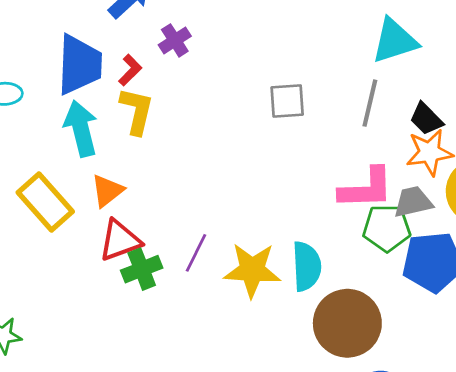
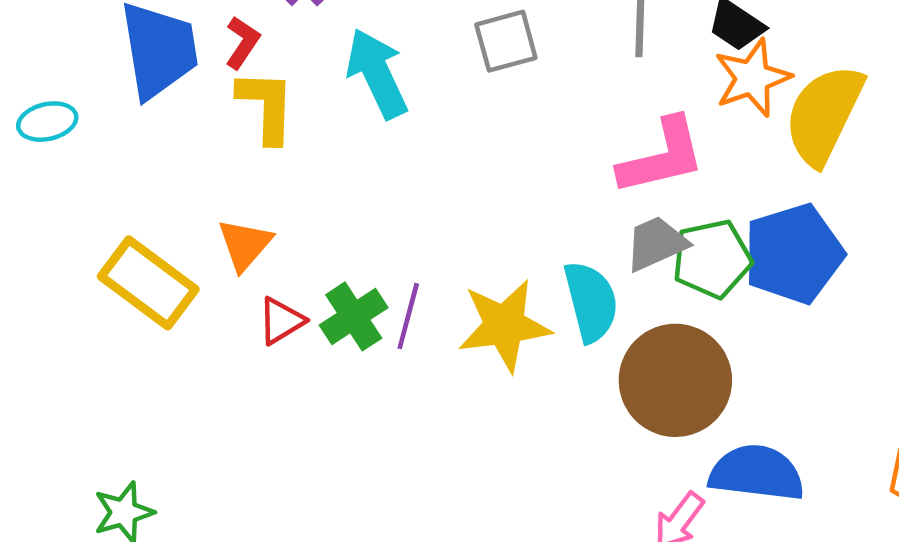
cyan arrow: (81, 128) -> (377, 73), moved
gray trapezoid: (413, 202) -> (656, 243), moved
green pentagon: (387, 228) -> (712, 259), moved
red triangle: (120, 240) -> (281, 321), size x0.7
green cross: (142, 269) -> (354, 316), moved

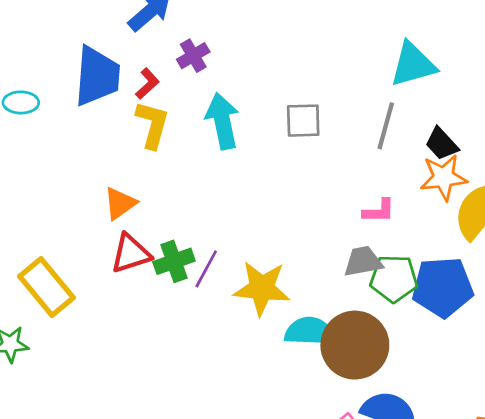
pink L-shape: (662, 157) -> (379, 211), size x0.6
yellow rectangle: (148, 283) -> (46, 287), moved
cyan semicircle: (591, 302) -> (310, 331), moved, turned -87
red triangle: (281, 321) -> (131, 254), size x1.4

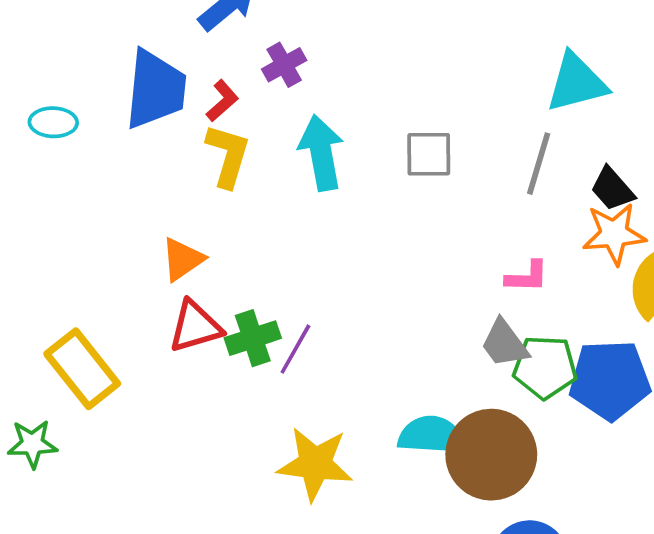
gray trapezoid: (363, 261) -> (504, 344), turned -117
yellow star: (262, 288) -> (315, 464), moved

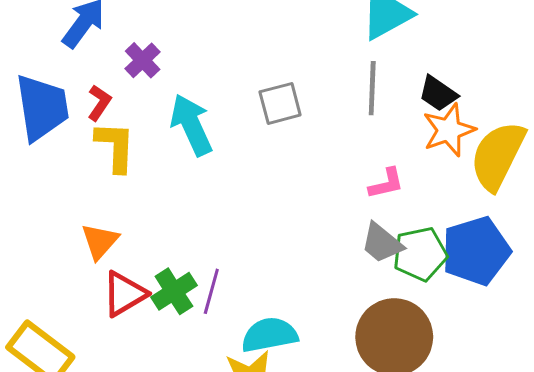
cyan semicircle: (431, 435) -> (269, 335), moved

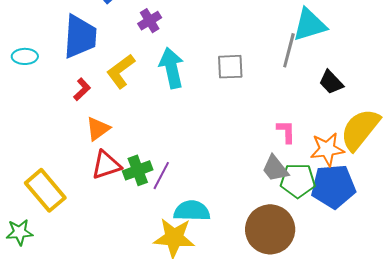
gray line: (372, 88) -> (289, 50), moved
red L-shape: (99, 103) -> (82, 89), moved
orange star: (449, 130) -> (327, 149), moved
yellow L-shape: (115, 147) -> (121, 71), turned -141
pink L-shape: (386, 184) -> (286, 132), turned -90

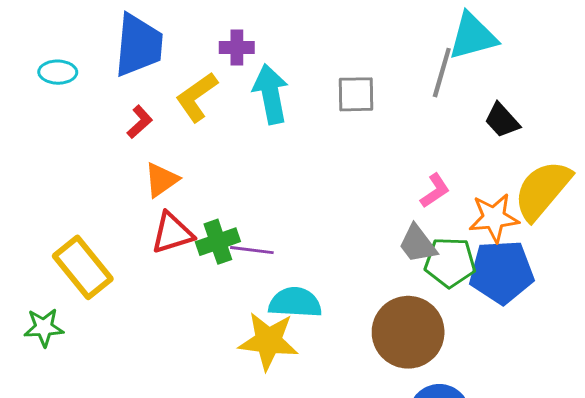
purple cross: (150, 21) -> (237, 47), moved, turned 30
pink L-shape: (286, 132) -> (435, 191), turned 55
purple line: (161, 176) -> (252, 250), turned 68

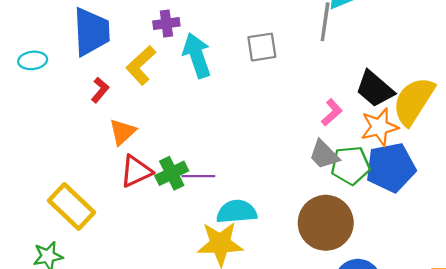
black trapezoid: (502, 120) -> (375, 89), moved, size x1.4

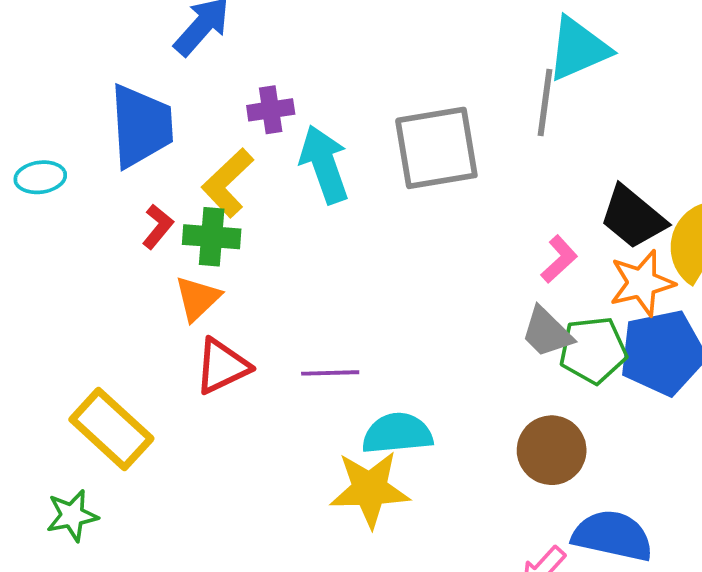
gray square: (262, 47) -> (436, 148), size x1.6
green cross: (172, 173) -> (212, 237), moved, turned 32
brown circle: (326, 223) -> (552, 450), size x0.7

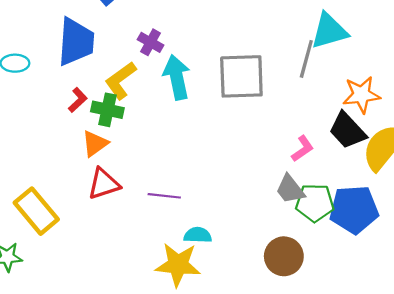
purple cross: (271, 110) -> (151, 42), turned 30
orange star: (642, 283) -> (361, 95), moved
cyan semicircle: (397, 433) -> (198, 235), size x0.7

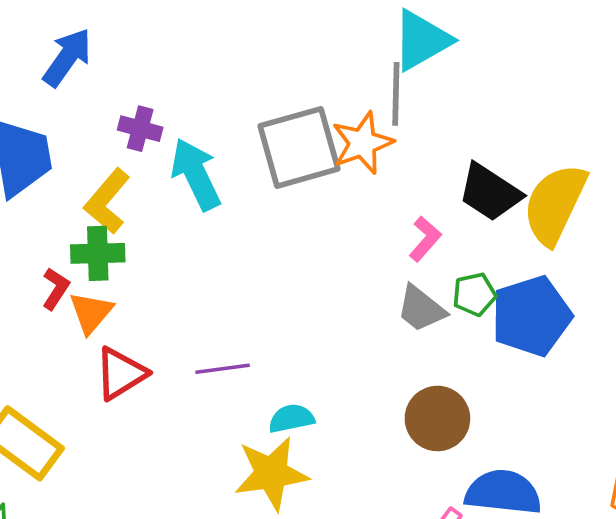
orange star: (361, 95) -> (362, 143), moved
red L-shape: (78, 100) -> (56, 289), moved
green pentagon: (315, 203) -> (474, 294), moved, size x0.7

